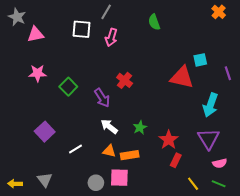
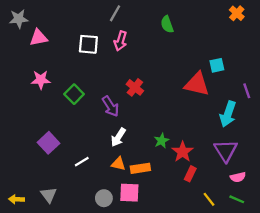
gray star: (17, 17) -> (19, 19), turned -30
white square: (82, 29) -> (88, 44), moved
purple line: (228, 73) -> (247, 91), moved
white arrow: (109, 126) -> (118, 137), turned -96
green star: (140, 127) -> (161, 141), moved

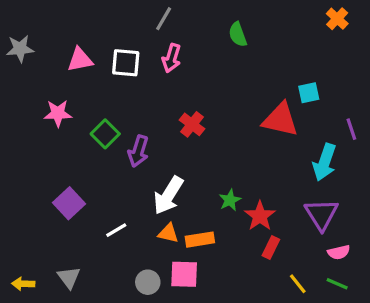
gray star: (19, 19) -> (20, 49), moved
pink triangle: (39, 38) -> (80, 60), moved
purple arrow: (111, 106) -> (138, 151), moved, turned 50
white arrow: (118, 137) -> (168, 195), size x1.4

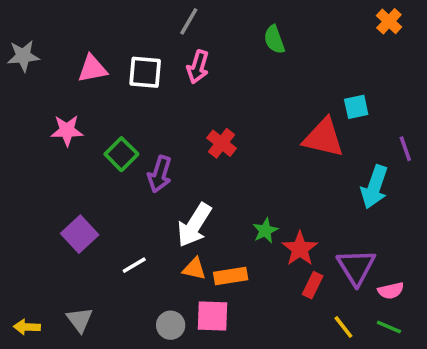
purple triangle: (321, 214) -> (356, 267), moved

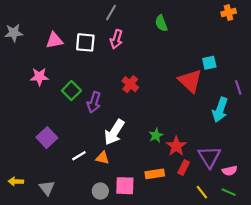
orange cross: (389, 21) -> (229, 13), turned 32
red triangle: (323, 138) -> (190, 81), turned 30
orange triangle: (194, 269) -> (102, 158), moved
orange rectangle: (231, 276) -> (155, 174), moved
yellow arrow: (27, 327) -> (16, 181), moved

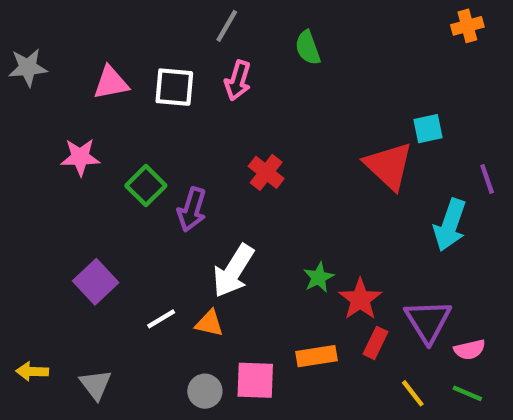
green semicircle: (161, 23) -> (308, 48), moved

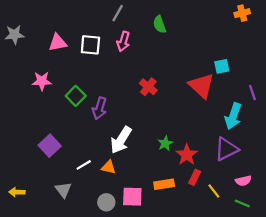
red cross: (266, 172) -> (148, 87), moved
purple triangle: (428, 321) -> (226, 149), moved, turned 35
gray triangle: (96, 385) -> (63, 190), moved
yellow line: (413, 393) -> (214, 191), moved

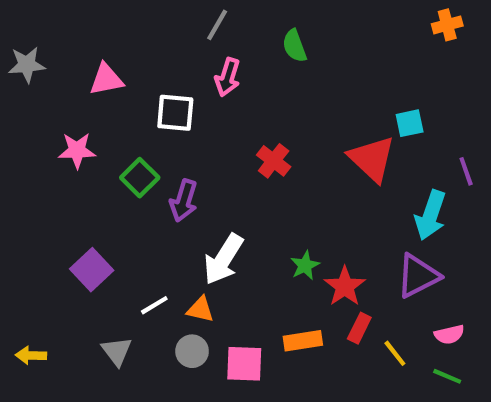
white square: (90, 45) -> (175, 113), moved
gray circle: (106, 202) -> (192, 351), moved

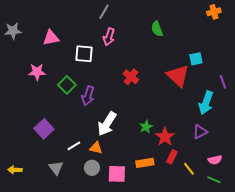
green semicircle: (295, 46) -> (157, 29), moved
purple triangle: (418, 276) -> (200, 132), size x0.7

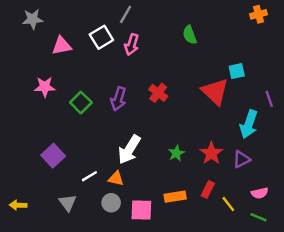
gray star: (13, 31) -> (33, 19), moved
white square: (84, 54) -> (101, 37), moved, turned -36
purple arrow: (88, 96) -> (118, 99), moved
red star: (165, 137) -> (211, 153), moved

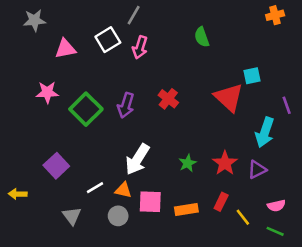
green square: (81, 102) -> (86, 109), size x1.4
yellow arrow: (18, 205) -> (18, 194), moved
pink square: (141, 210) -> (150, 202), moved

